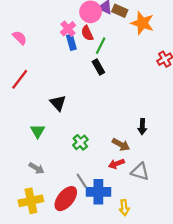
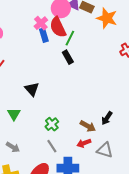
red semicircle: (87, 33) -> (58, 27), size x1.5
black arrow: (142, 127) -> (107, 118), moved, turned 32
gray line: (82, 181) -> (52, 146), moved

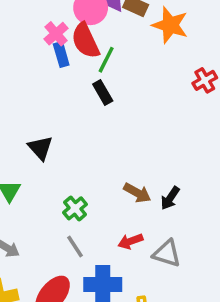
brown arrow: (88, 126) -> (137, 193), moved

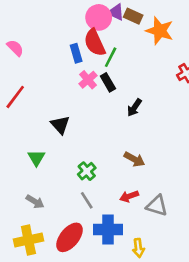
pink cross: (56, 34) -> (88, 80), moved
black arrow: (170, 198) -> (134, 108), moved

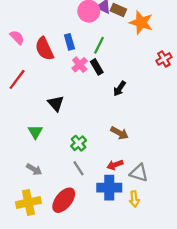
red semicircle: (95, 43) -> (44, 49), moved
blue cross: (108, 229) -> (109, 188), moved
yellow arrow: (138, 248) -> (134, 199), moved

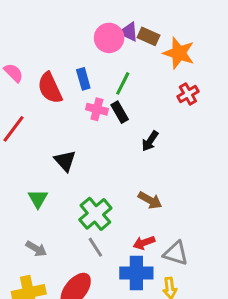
red cross: (164, 59) -> (188, 94), moved
pink cross: (80, 65) -> (97, 109), turned -35
green cross: (79, 143) -> (95, 214), size x1.5

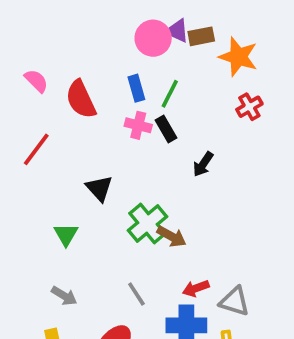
brown rectangle: (148, 36) -> (201, 36), turned -35
blue rectangle: (83, 79) -> (136, 88), moved
brown arrow: (150, 200) -> (172, 236), moved
green cross: (95, 214) -> (148, 224), moved

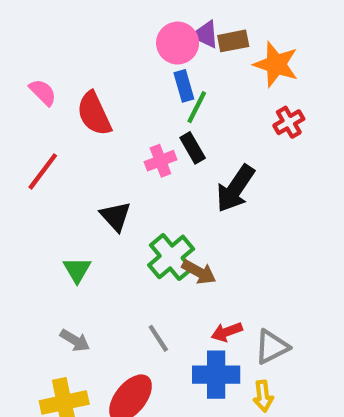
blue rectangle: (136, 88) -> (184, 86), moved
pink cross: (138, 125) -> (160, 161), moved, turned -35
black arrow: (203, 164) -> (235, 189), size x1.6
gray triangle: (235, 301) -> (272, 347), turned -44

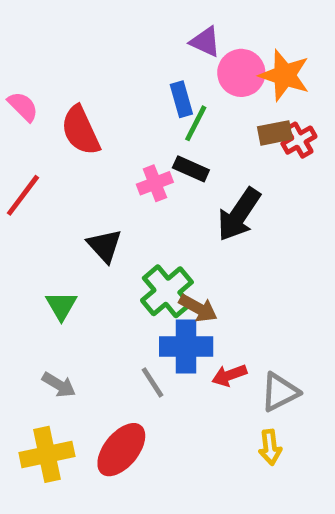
brown rectangle: (233, 41) -> (275, 133), moved
pink circle: (178, 43) -> (241, 73), moved
black rectangle: (193, 148) -> (191, 169), turned -36
blue cross: (216, 375) -> (186, 346), moved

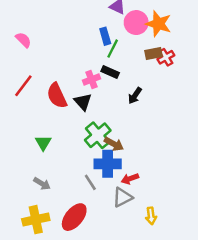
red semicircle: (81, 130) -> (57, 96), moved
black arrow: (239, 214) -> (135, 96), size x0.6
black triangle: (105, 246) -> (83, 102), moved
gray triangle: (280, 392) -> (123, 197), moved

